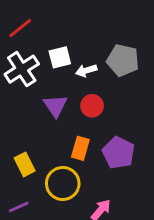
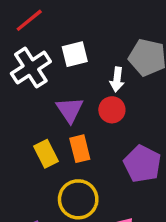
white arrow: (86, 71) -> (117, 79), moved, turned -66
orange rectangle: (80, 148) -> (80, 149), moved, turned -30
yellow rectangle: (25, 164) -> (46, 154), moved

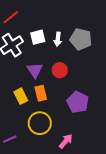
white arrow: (117, 79) -> (58, 39), moved

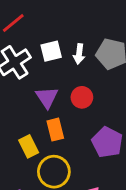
yellow rectangle: (21, 96) -> (29, 146), moved

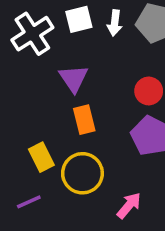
red circle: (82, 97) -> (149, 91), moved
yellow rectangle: (29, 146) -> (41, 157), moved

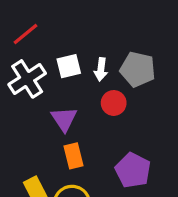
red circle: (149, 91) -> (114, 103), moved

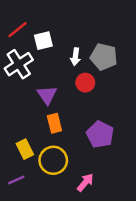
white square: (69, 66) -> (43, 41), moved

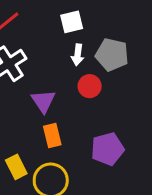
white square: (43, 41) -> (72, 22), moved
purple pentagon: (100, 134) -> (108, 149), turned 30

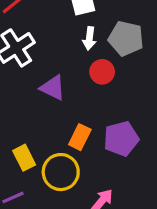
purple triangle: (43, 101) -> (53, 88), turned -30
orange rectangle: (52, 135) -> (80, 137), moved, turned 40

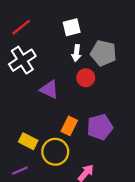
yellow rectangle: (24, 158) -> (28, 141), turned -36

